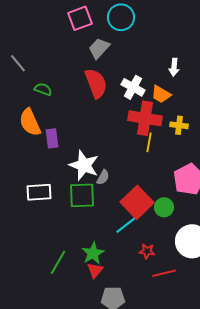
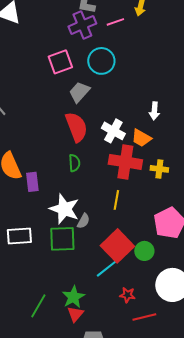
green semicircle: (43, 89) -> (74, 163), moved, turned 66
yellow line: (149, 142) -> (116, 200), moved

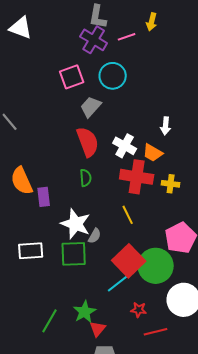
purple cross: (82, 25) -> (94, 40), turned -36
yellow line: (116, 200) -> (128, 215), turned -36
green circle: (144, 251) -> (156, 266), size x1.8
red triangle: (75, 314) -> (98, 329), moved

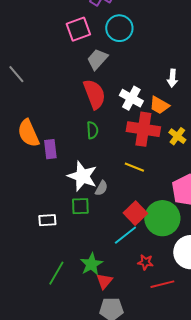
yellow cross: (171, 184) -> (177, 136), turned 30
yellow line: (128, 215) -> (134, 167), turned -42
white rectangle: (31, 251) -> (47, 220), moved, size x0.7
green square: (74, 254) -> (80, 206), size x0.7
red square: (129, 261) -> (135, 213), size x0.7

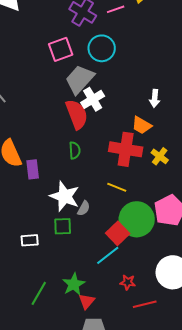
gray trapezoid: (97, 59) -> (80, 79), size x1.4
white cross: (131, 98) -> (93, 99), moved, turned 30
green circle: (162, 218) -> (137, 219), moved

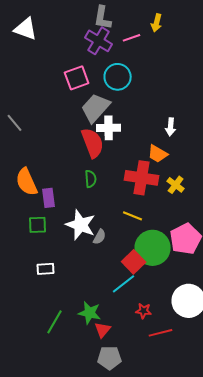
white cross: (93, 99) -> (109, 128), turned 30
green square: (63, 226) -> (38, 225), moved
green star: (74, 284) -> (90, 313), turned -30

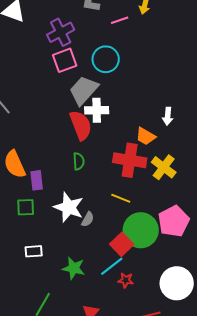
purple cross: (99, 41) -> (61, 32), moved, turned 32
white arrow: (171, 127) -> (168, 116), moved
yellow cross: (176, 185) -> (164, 167), size x1.4
red star: (144, 311) -> (126, 280), moved
green star: (90, 313) -> (74, 268), moved

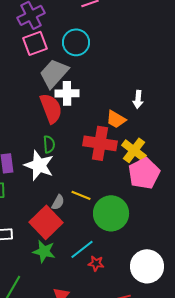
yellow line: (121, 198) -> (81, 195), moved
white star: (69, 207) -> (39, 165), moved
pink pentagon: (174, 221) -> (144, 173), moved
red square: (122, 244) -> (46, 222), moved, size x1.4

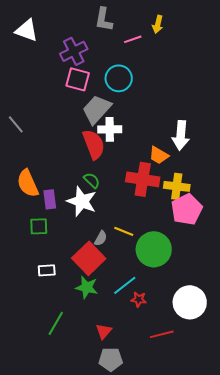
pink square: (35, 43) -> (78, 79), turned 35
white arrow: (138, 99) -> (181, 135), size x1.6
green semicircle: (49, 144) -> (92, 180), turned -42
yellow cross: (134, 150) -> (177, 186), turned -30

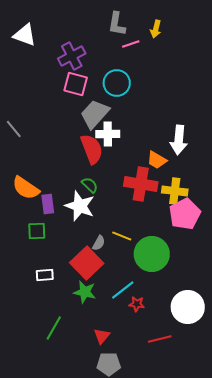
gray L-shape: (104, 19) -> (117, 24), moved
orange semicircle: (28, 183) -> (26, 188), turned -32

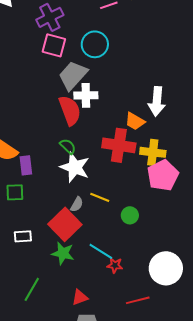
white star: (80, 206) -> (75, 167), moved
green circle: (152, 254) -> (130, 215), size x0.5
cyan line: (123, 290) -> (101, 251), turned 70
red triangle: (102, 336) -> (80, 297), turned 30

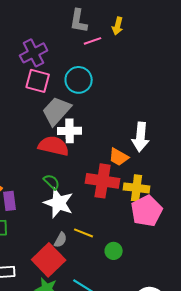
red semicircle: (70, 110) -> (54, 146), turned -56

